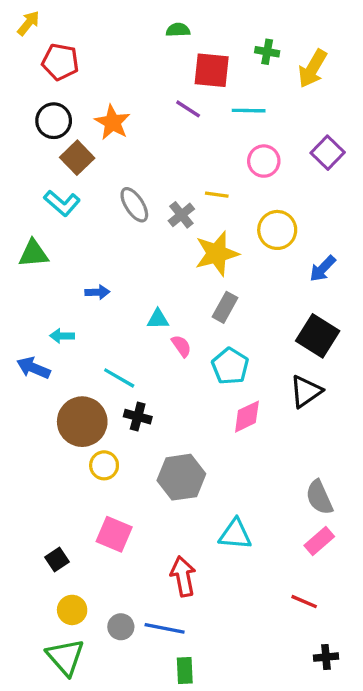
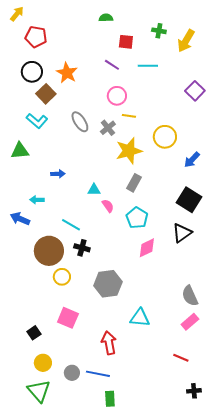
red square: (212, 70) -> (126, 42), size x0.7
pink circle: (264, 161) -> (117, 96), moved

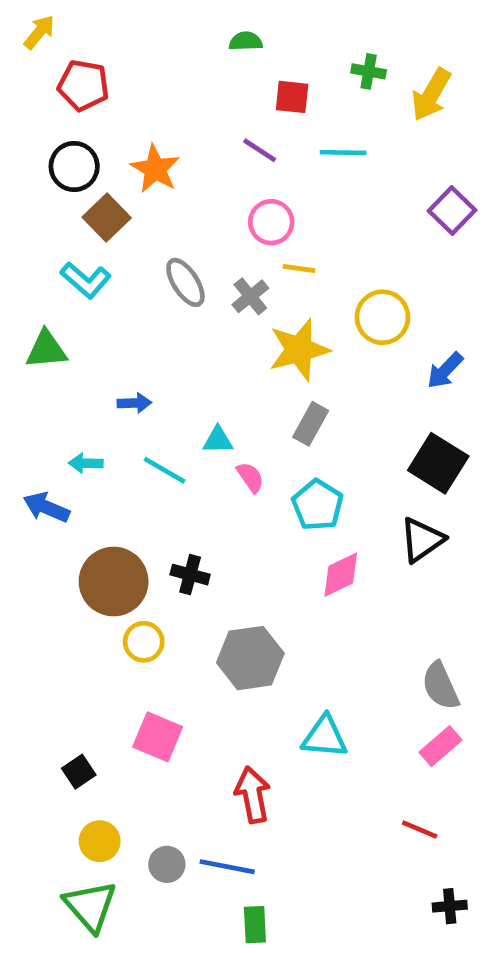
cyan line: (71, 225) -> (165, 470), moved

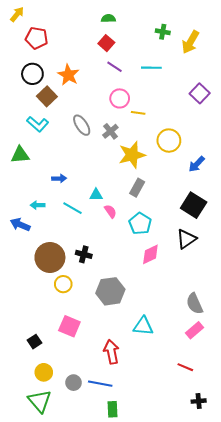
red square: (292, 97) -> (106, 43), moved, turned 35
yellow line: (299, 269) -> (138, 113), moved

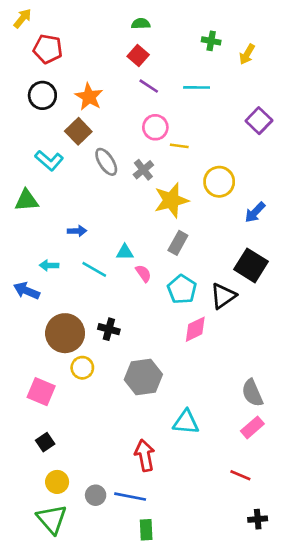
yellow arrow: (190, 42) -> (247, 54), size x0.7
brown square: (47, 96) -> (78, 131), moved
black triangle: (186, 239) -> (223, 296), moved
pink square: (69, 326) -> (41, 392), moved

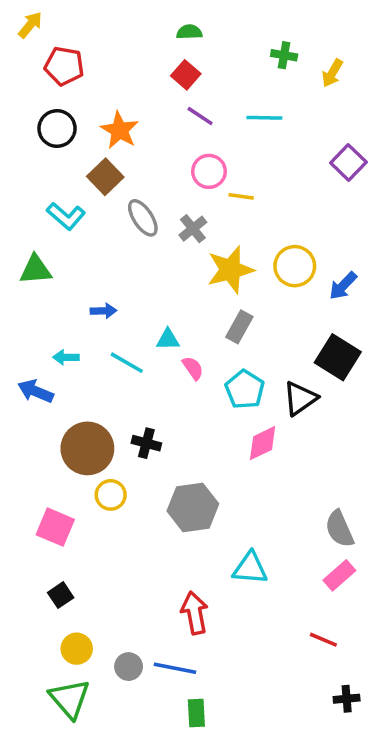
yellow circle: (219, 182) -> (295, 266), moved

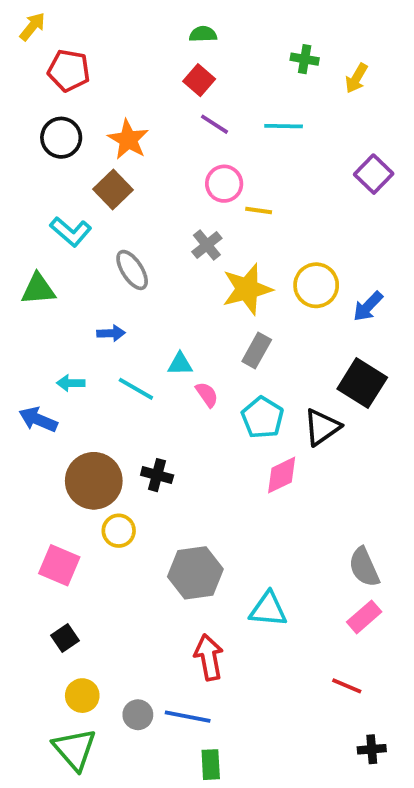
gray ellipse: (143, 218) -> (132, 270), moved
gray hexagon: (193, 507) -> (195, 573), moved

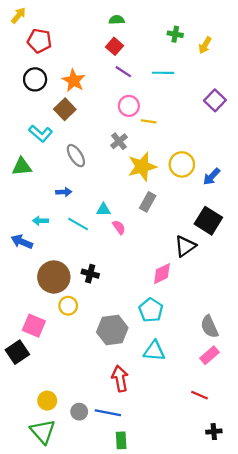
cyan pentagon: (262, 418) -> (151, 310), moved
black square: (65, 638) -> (17, 352), moved, size x1.5

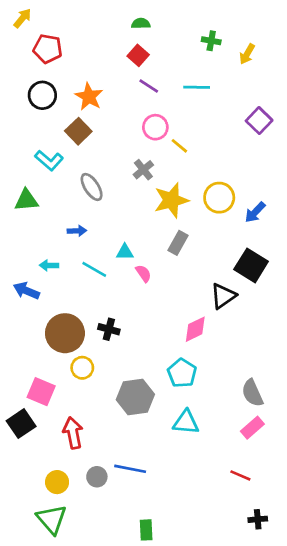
yellow line: (149, 121) -> (179, 146), turned 32
red arrow: (120, 379) -> (73, 433), moved
gray circle: (79, 412) -> (97, 477), moved
blue line: (108, 413) -> (130, 469), moved

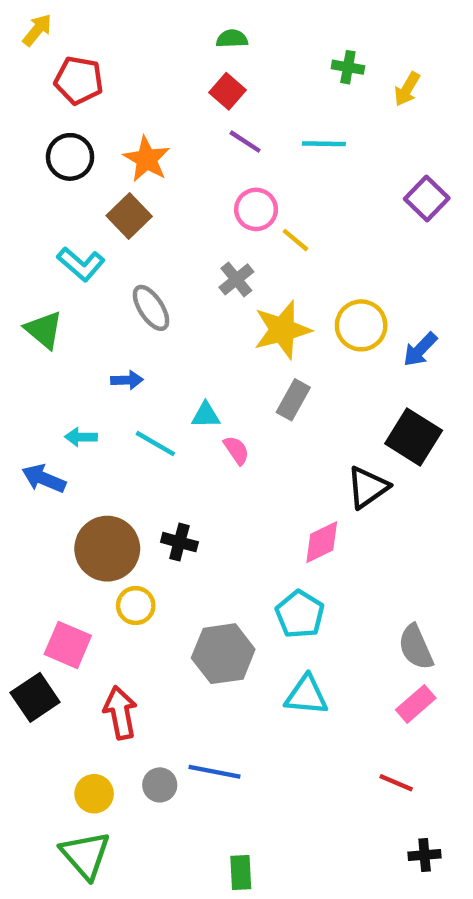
green triangle: (26, 200) -> (44, 330), turned 45

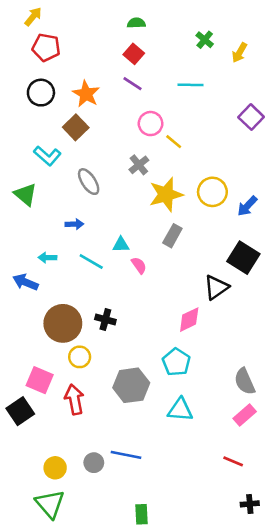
yellow arrow: (37, 30) -> (33, 17), moved
green cross: (348, 67) -> (205, 40), turned 30
purple line: (245, 142) -> (132, 84), moved
red arrow: (120, 713) -> (74, 399), moved

